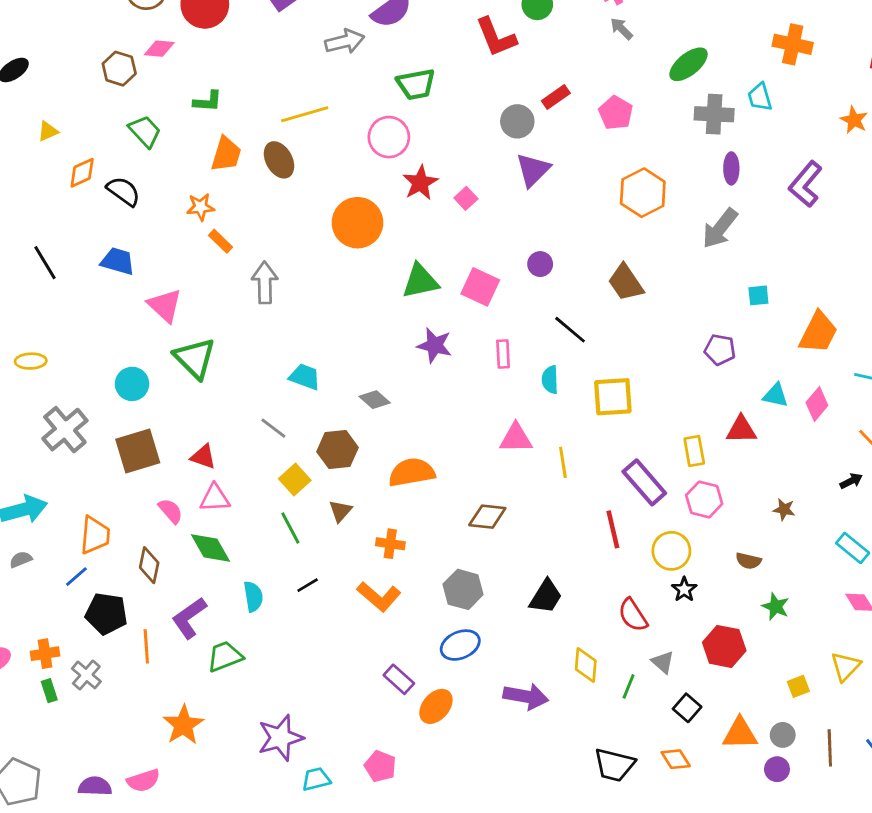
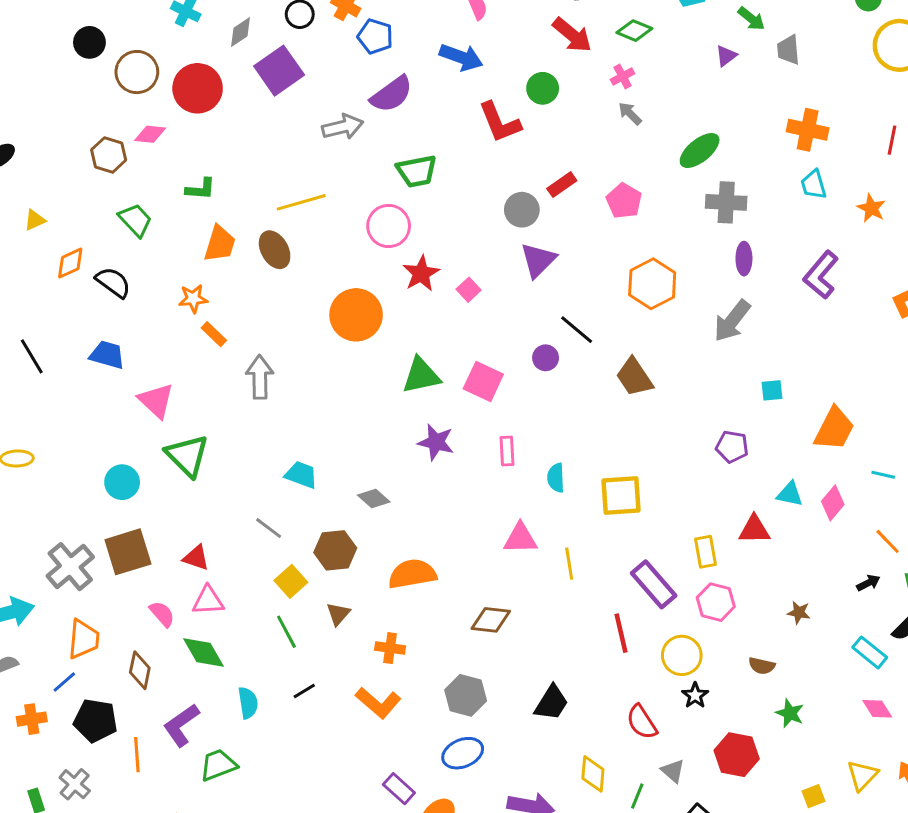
cyan trapezoid: (760, 97) -> (814, 185), moved
black line: (570, 330) -> (577, 330), moved
gray cross: (65, 430) -> (70, 567), moved
orange cross: (45, 654) -> (32, 719), moved

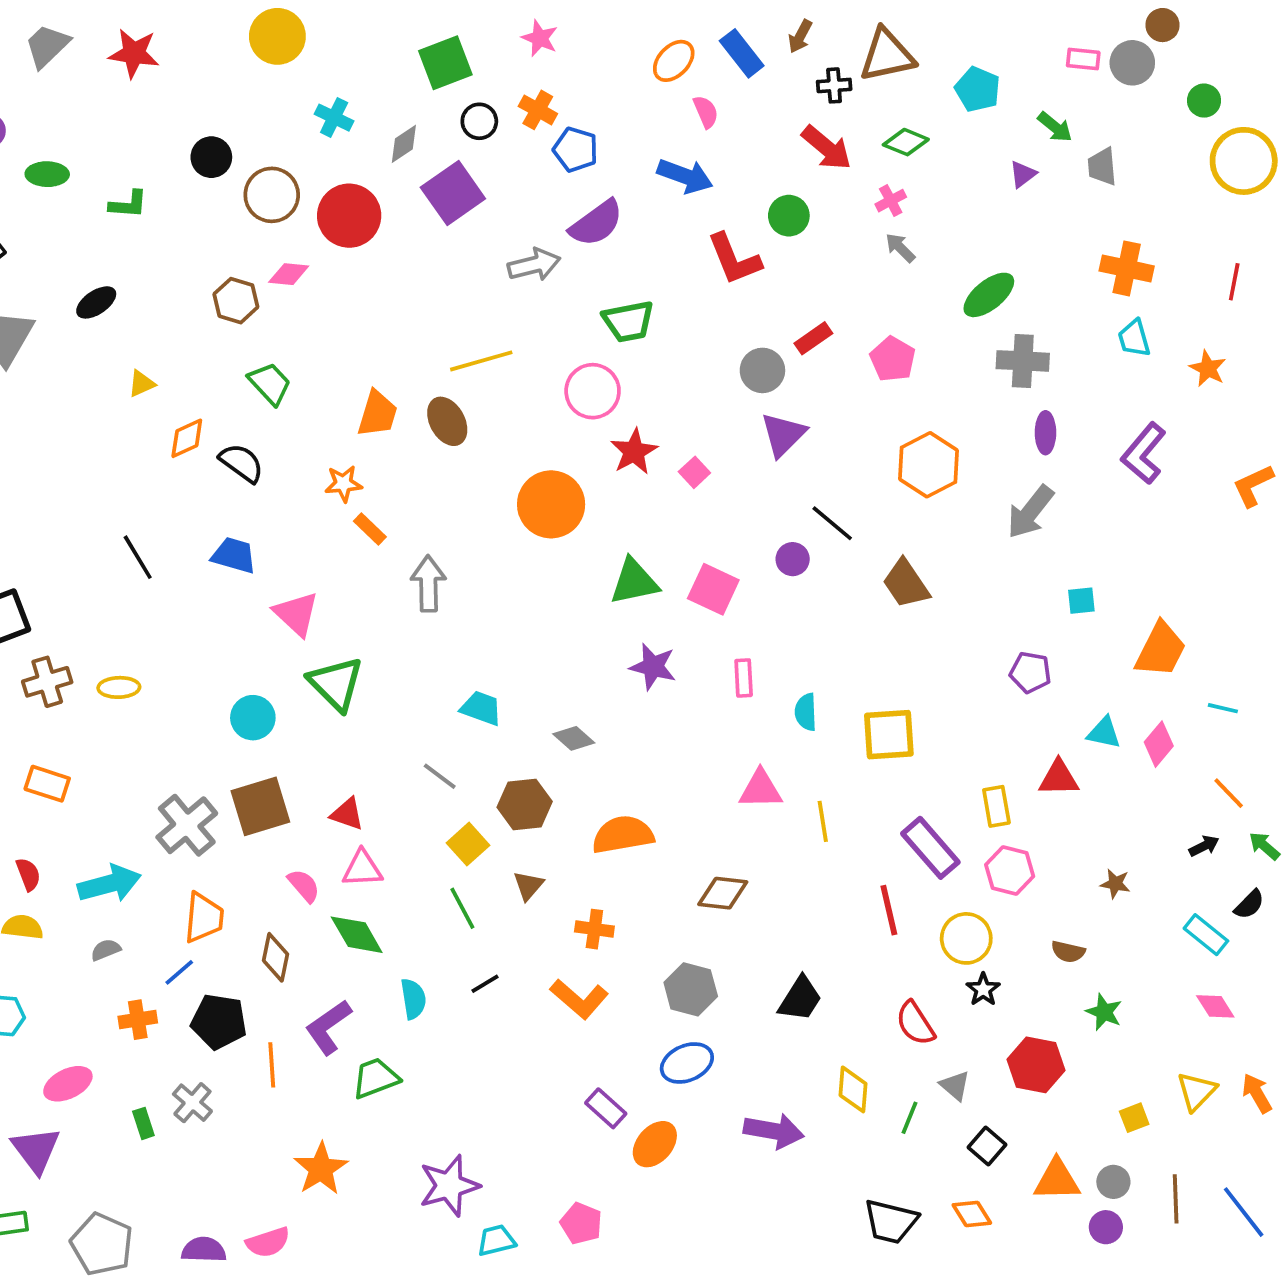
green L-shape: (201, 189) -> (128, 204), moved

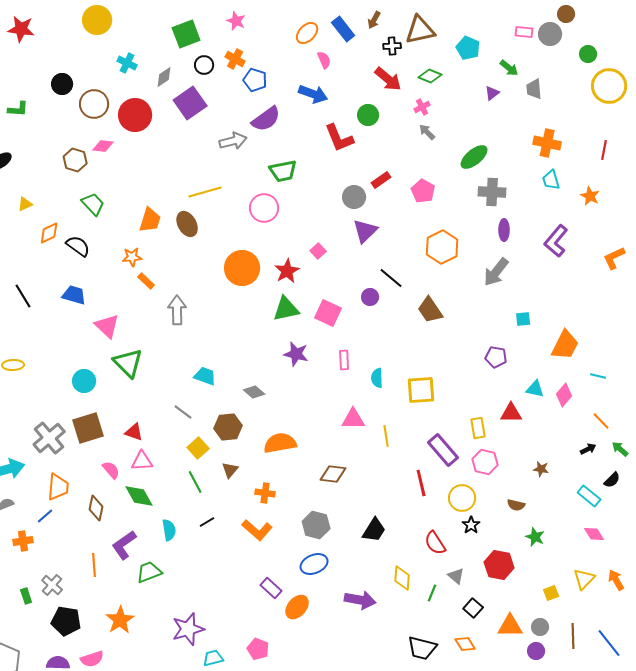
red star: (634, 452) -> (287, 271), moved
black pentagon: (219, 1021) -> (66, 621), moved

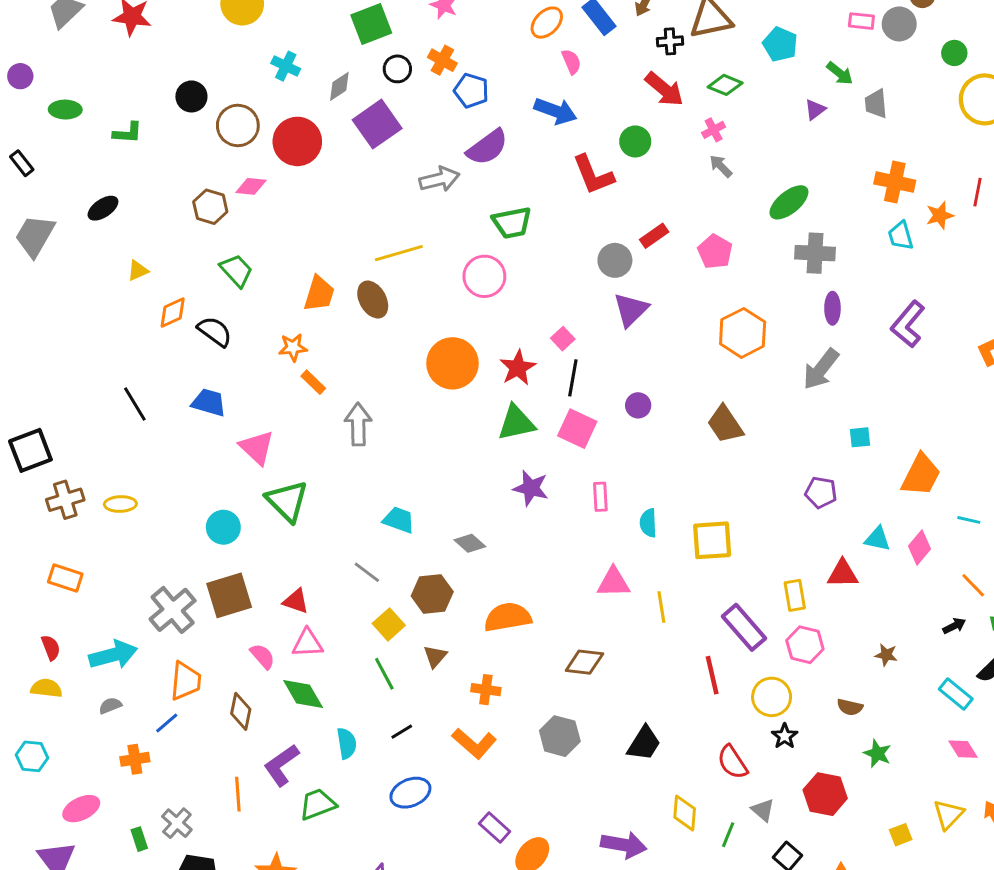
orange star: (590, 196) -> (940, 215), moved, turned 30
black line: (391, 278) -> (573, 378), moved, turned 60
blue ellipse: (314, 564) -> (410, 793), moved

